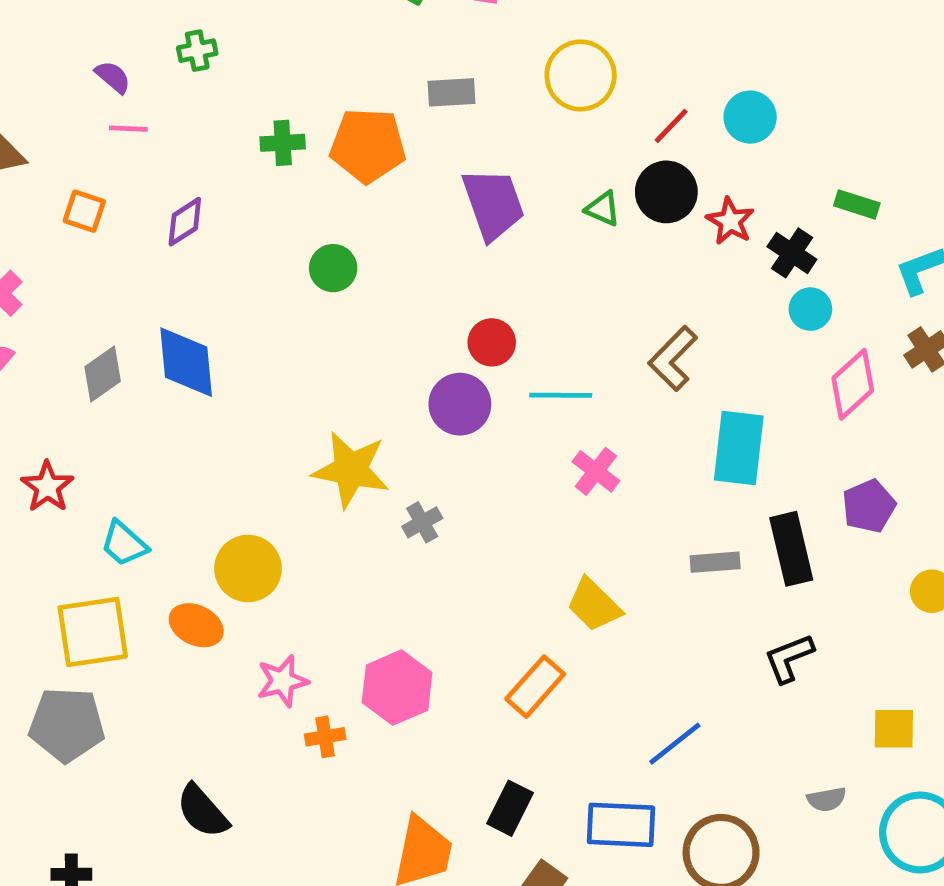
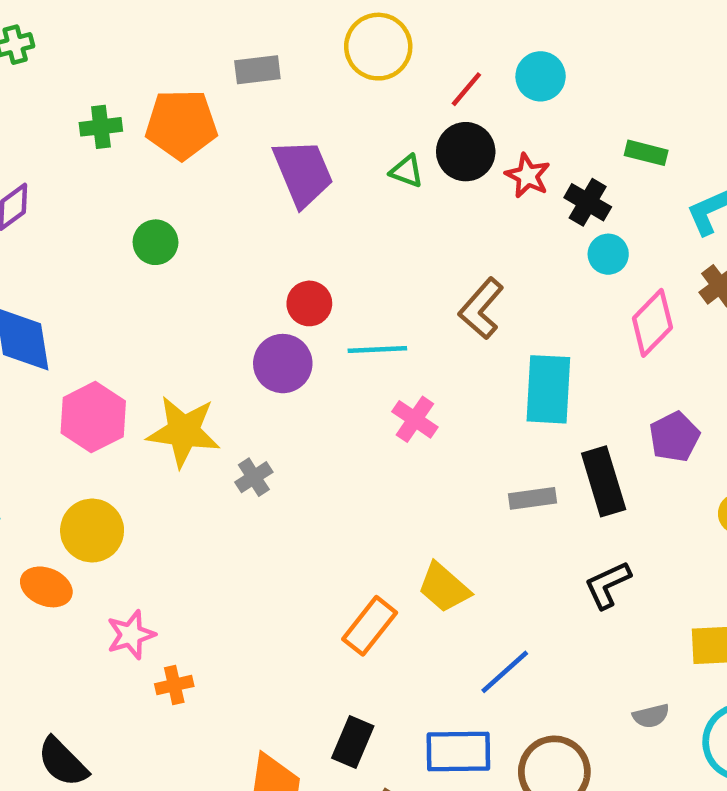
yellow trapezoid: (594, 605) -> (444, 588), moved
pink hexagon: (397, 688) -> (93, 417), moved

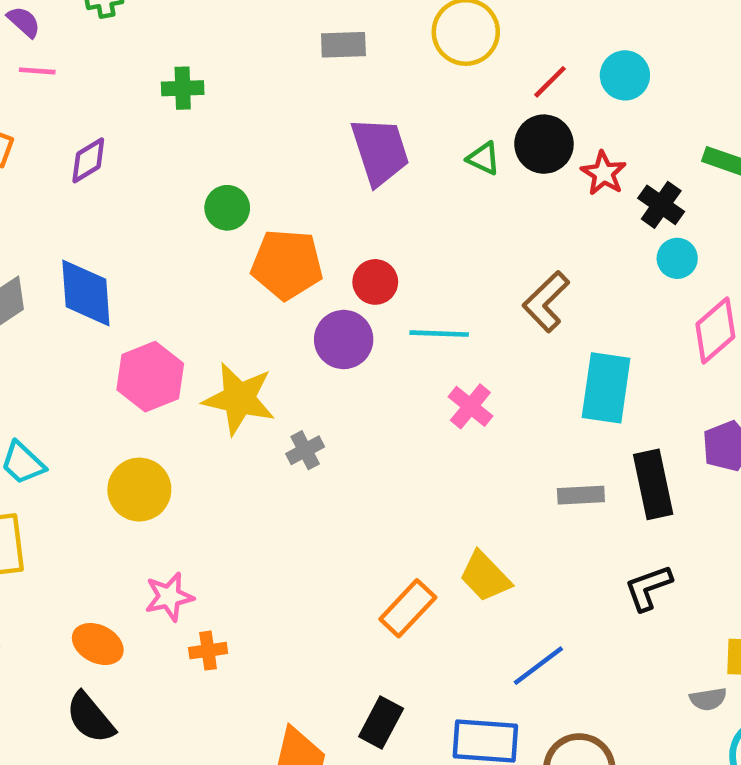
orange pentagon: (181, 125) -> (287, 264), moved
orange ellipse: (46, 587) -> (98, 644), moved
gray semicircle: (651, 716) -> (708, 699), moved

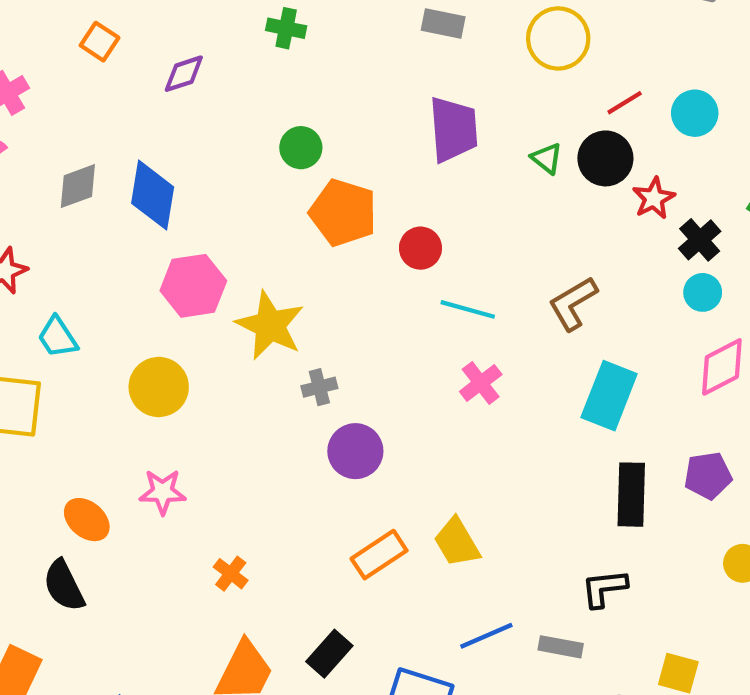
purple circle: (344, 340) -> (355, 451), moved
gray rectangle: (581, 495) -> (561, 647), moved
orange cross: (208, 651) -> (231, 574), moved, turned 32

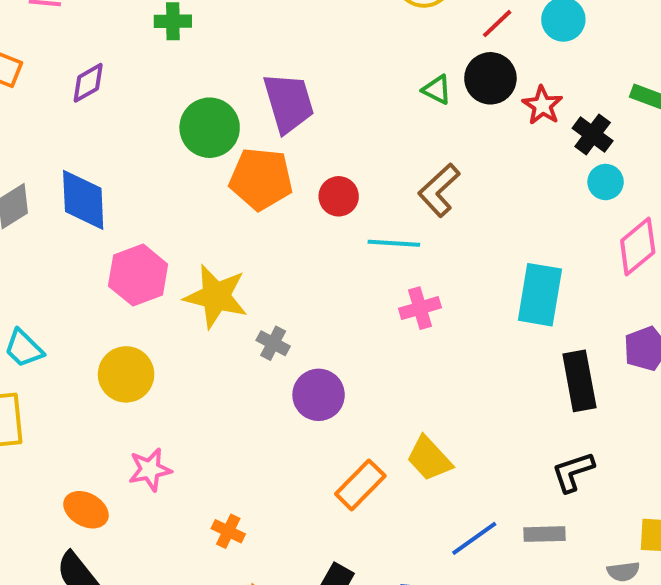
purple trapezoid: (453, 129) -> (289, 103), moved
green circle: (301, 148) -> (210, 128), size x1.5
brown L-shape: (573, 303) -> (439, 190), moved
pink cross: (481, 383) -> (420, 308), turned 33
gray cross: (319, 387) -> (273, 343), turned -36

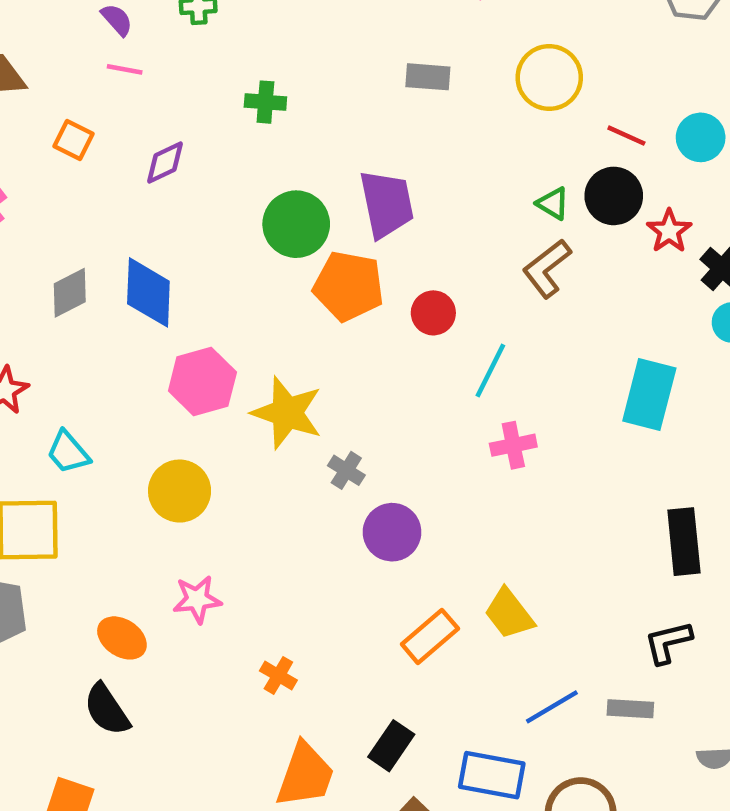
red line: (497, 24) -> (626, 136), turned 63
brown L-shape: (439, 190) -> (547, 268), moved
cyan line: (394, 243) -> (490, 370), turned -72
cyan rectangle: (540, 295) -> (649, 395), moved

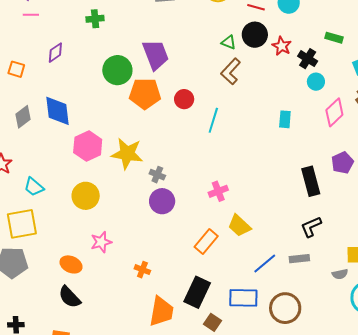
orange square: (73, 140) -> (16, 69), moved
cyan rectangle: (649, 395) -> (285, 119), size x0.6
pink cross: (513, 445) -> (218, 191), moved
purple circle: (392, 532) -> (162, 201), moved
black rectangle: (391, 746) -> (197, 292), size x1.4

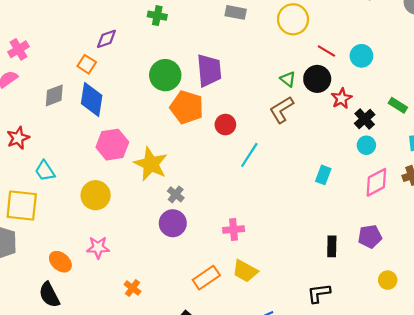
orange square: (16, 69) -> (87, 64), moved
black rectangle: (311, 181) -> (332, 246), size x0.7
yellow trapezoid: (239, 226) -> (245, 271), turned -30

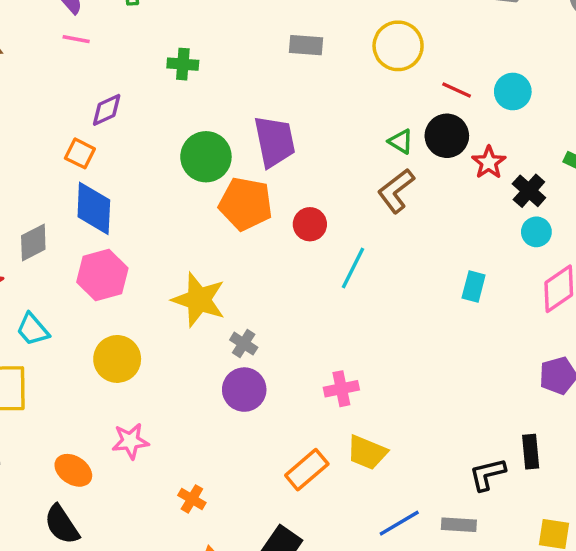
gray diamond: (54, 95) -> (33, 243), moved
pink hexagon: (112, 145) -> (102, 275), moved
black rectangle: (332, 246) -> (531, 452), moved

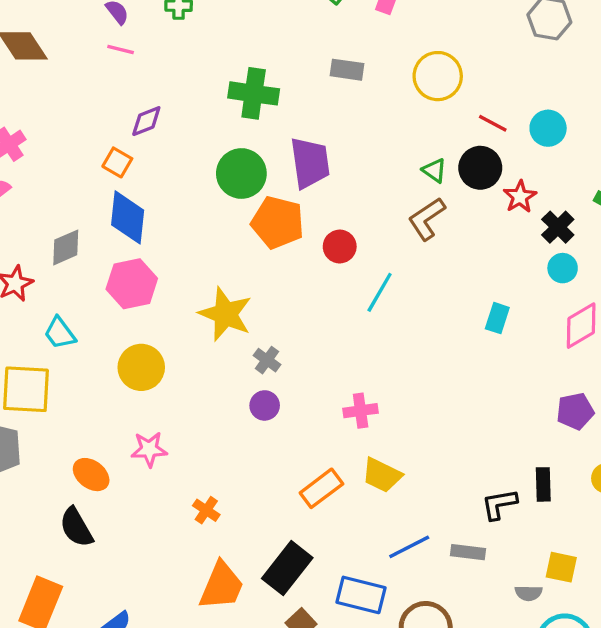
green cross: (183, 64) -> (254, 93), moved, size x1.6
purple circle: (244, 390) -> (265, 405), size x0.7

